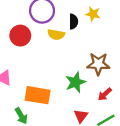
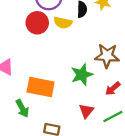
red circle: (20, 36) -> (37, 23), moved

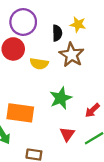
yellow semicircle: (63, 23) -> (39, 64), moved
brown star: (107, 56) -> (72, 55), moved, turned 30

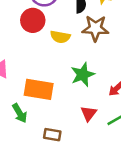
brown star: (72, 55) -> (95, 28), turned -30

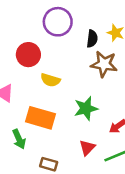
red circle: (33, 20) -> (28, 55), moved
yellow semicircle: (60, 37) -> (50, 80), moved

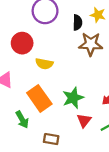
green star: (86, 108) -> (73, 98), moved
orange rectangle: (41, 118) -> (39, 98), turned 45

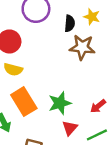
yellow semicircle: (44, 64) -> (13, 69), moved

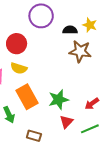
black semicircle: (70, 23) -> (70, 30), turned -96

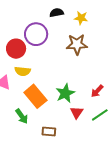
purple circle: (41, 16) -> (36, 34), moved
black semicircle: (70, 30) -> (57, 13), moved

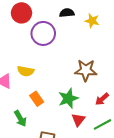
brown star: (77, 44) -> (86, 70), moved
red circle: (16, 49) -> (21, 13), moved
orange rectangle: (35, 96) -> (37, 99), size x0.6

